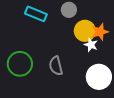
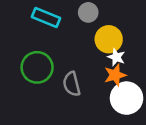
orange star: (100, 32) -> (115, 75), moved
green circle: (20, 64) -> (37, 67), moved

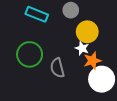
white star: (116, 57) -> (82, 48), moved

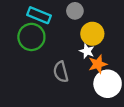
green circle: (30, 54) -> (31, 37), moved

